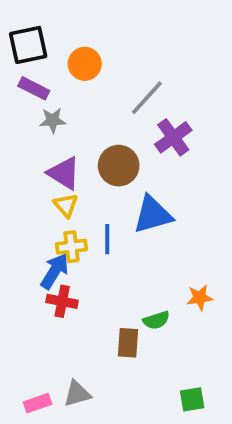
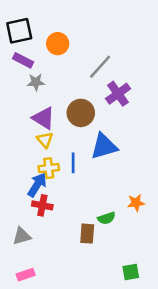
gray triangle: (77, 394) -> (22, 236), moved

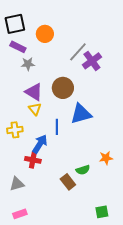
purple cross: (118, 94) -> (92, 61), moved
yellow cross: (49, 168) -> (15, 130), moved
blue arrow: (37, 185) -> (40, 144), moved
brown rectangle: (87, 234) -> (68, 182), turned -42

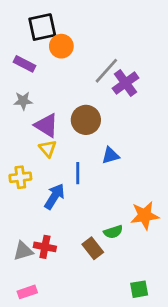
black square: (15, 24) -> (42, 27), moved
gray star: (28, 64) -> (23, 101), moved
blue triangle: (81, 114) -> (110, 155), size x0.6
orange star: (106, 158) -> (145, 215), size x1.5
red cross: (33, 160) -> (45, 247), moved

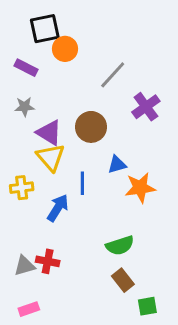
purple cross: (125, 83) -> (146, 107), moved
yellow triangle: (48, 149) -> (51, 157), size x1.5
orange star: (145, 215) -> (140, 188), moved
green semicircle: (113, 232) -> (120, 245), size x1.4
brown rectangle: (93, 248) -> (123, 280), moved

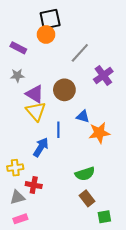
black square: (45, 29) -> (50, 19), moved
blue triangle: (117, 165) -> (83, 116), turned 32
yellow cross: (22, 188) -> (15, 168), moved
gray triangle: (25, 266) -> (17, 197), moved

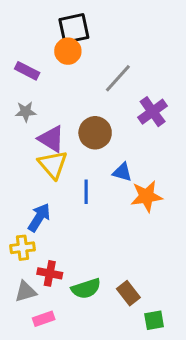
blue arrow: (41, 147) -> (39, 217), moved
green semicircle: (85, 174) -> (86, 289), moved
pink rectangle: (20, 219) -> (44, 319), moved

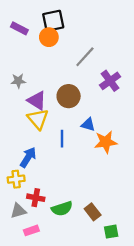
purple rectangle: (27, 71) -> (19, 28), moved

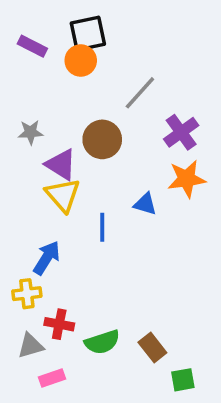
brown circle: (69, 96) -> (102, 139), moved
orange star: (106, 142) -> (187, 179), moved

